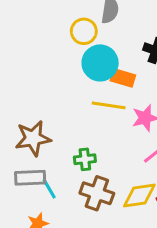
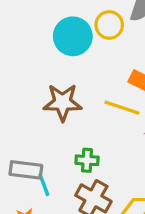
cyan circle: (100, 63) -> (73, 36), moved
brown star: (33, 138) -> (63, 102), moved

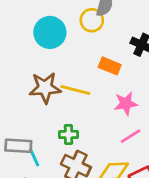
yellow circle: (109, 25) -> (92, 20), moved
yellow line: (122, 108) -> (75, 90), moved

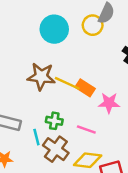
orange rectangle: (110, 66) -> (85, 88), moved
pink line: (131, 136) -> (86, 130), moved, turned 42
cyan line: (34, 157) -> (36, 137), moved

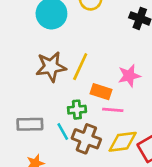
yellow line: (67, 83) -> (80, 67), turned -75
orange rectangle: (85, 88) -> (101, 92), moved

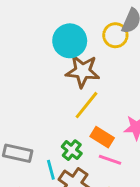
brown star: (51, 67) -> (83, 71), moved
green cross: (77, 110) -> (72, 150), turned 30

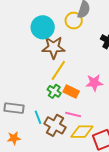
green cross: (72, 150) -> (54, 91), moved
pink line: (110, 160) -> (73, 115), moved

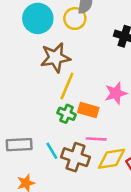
cyan circle: (43, 27) -> (38, 18), moved

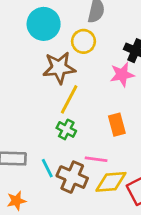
yellow circle: (75, 19) -> (83, 41), moved
pink star: (116, 93) -> (122, 75), moved
orange rectangle: (88, 110) -> (117, 125), moved, turned 54

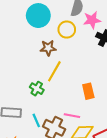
brown star: (59, 68) -> (48, 48), size x0.7
pink star: (122, 75) -> (92, 20), moved
green cross: (66, 129) -> (37, 89), moved

